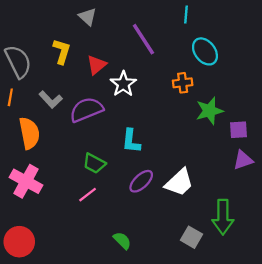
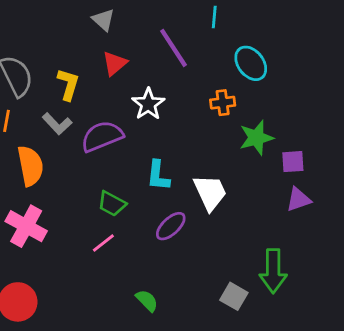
cyan line: (186, 15) -> (214, 17), moved
yellow L-shape: (62, 51) -> (68, 84), moved
red triangle: (96, 65) -> (115, 63), moved
white trapezoid: (179, 182) -> (210, 192), moved, turned -72

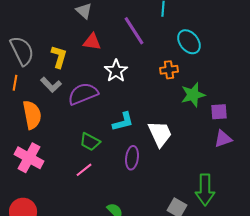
red triangle: (115, 63) -> (92, 42), turned 48
cyan L-shape: (158, 176) -> (123, 122), turned -110
purple ellipse: (171, 226) -> (132, 158), turned -40

